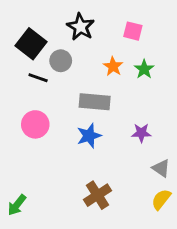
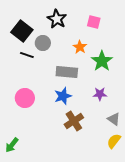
green star: (144, 69) -> (102, 61), moved, size x1.5
pink circle: (35, 124) -> (25, 98), moved
brown cross: (97, 195) -> (74, 121), moved

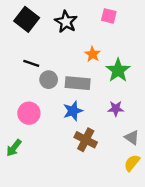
pink square: (94, 22) -> (109, 16), moved
black square: (22, 31) -> (27, 19), moved
gray circle: (43, 43) -> (49, 80), moved
brown cross: (74, 121) -> (86, 140), turned -30
green arrow: (12, 145) -> (14, 148), moved

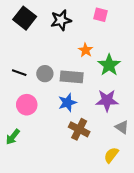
black star: (66, 22) -> (61, 20), turned 30
black line: (31, 63) -> (19, 73), moved
purple star: (116, 109) -> (107, 100), size x1.5
yellow semicircle: (132, 163) -> (111, 155), moved

